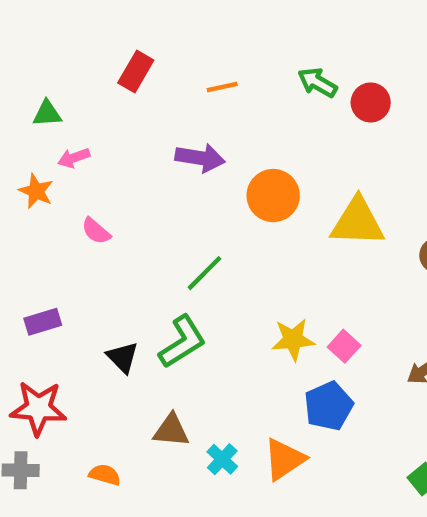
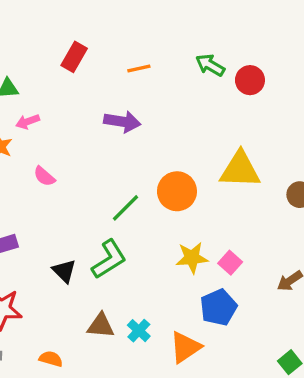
orange circle: (273, 196) -> (177, 191), moved
cyan cross: (222, 459) -> (139, 331), moved

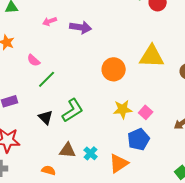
pink arrow: (28, 122) -> (50, 21), moved
green line: (126, 208) -> (47, 79), moved
orange semicircle: (51, 359) -> (49, 170), moved

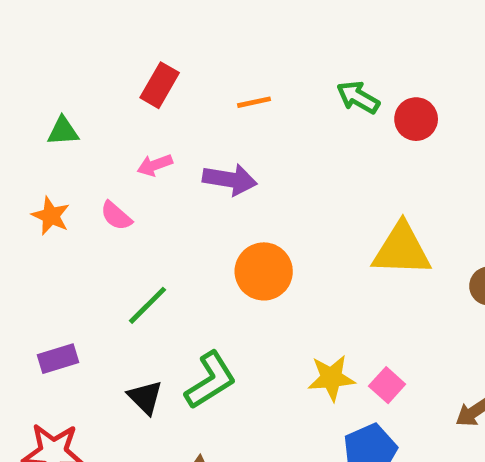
pink semicircle: (34, 60) -> (116, 216), moved
orange circle: (114, 69) -> (264, 271), moved

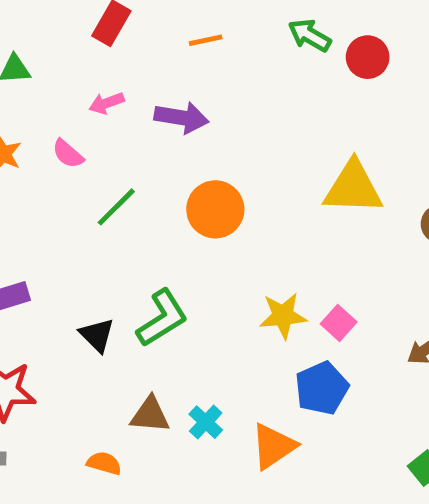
green line: (148, 305) -> (116, 207), moved

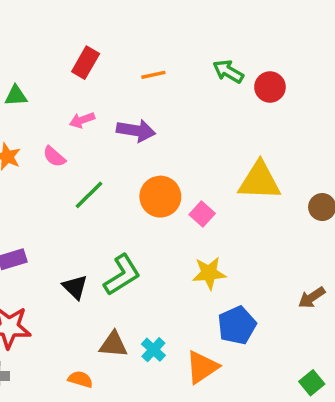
pink square: (339, 323) -> (202, 214), moved

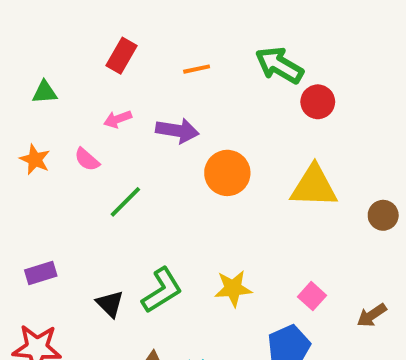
green arrow: (228, 71) -> (279, 65), size x1.4
red circle: (270, 87) -> (318, 102), moved
orange circle: (160, 197) -> (227, 173), moved
pink square: (202, 214) -> (312, 296), moved
yellow star: (209, 273) -> (233, 288), moved

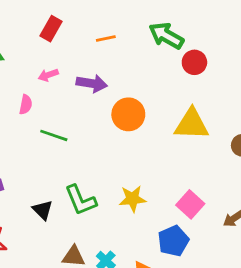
pink semicircle: (87, 159) -> (26, 105), turned -120
green line: (125, 202) -> (54, 135), turned 64
green L-shape: (162, 290) -> (81, 200), turned 100
pink square: (312, 296) -> (190, 204), size x1.4

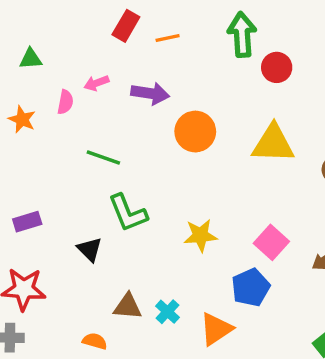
red rectangle: (51, 29) -> (126, 26), moved
green arrow: (166, 36) -> (242, 35), turned 56
pink semicircle: (26, 105) -> (65, 102), moved
green L-shape: (81, 200) -> (128, 213), moved

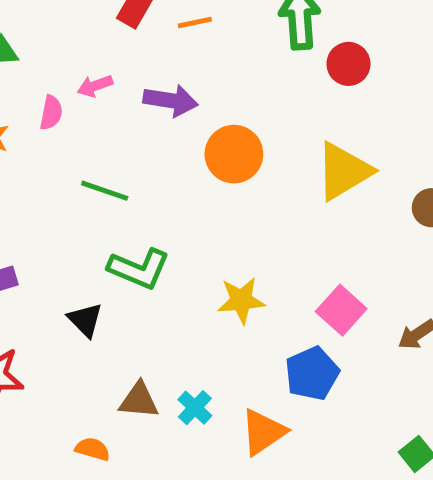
yellow triangle: (273, 144) -> (344, 171), turned -33
green L-shape: (128, 213) -> (139, 269), turned -45

